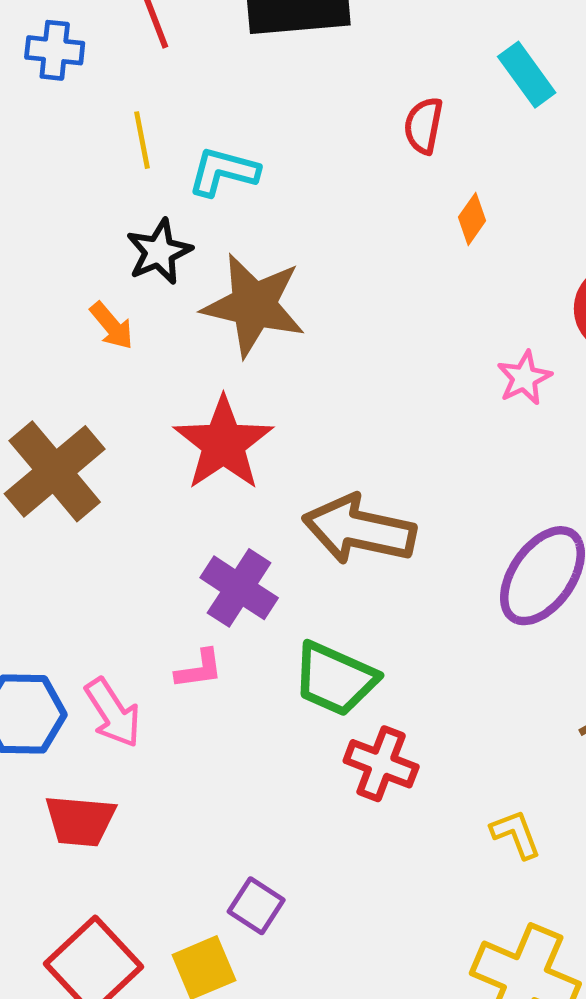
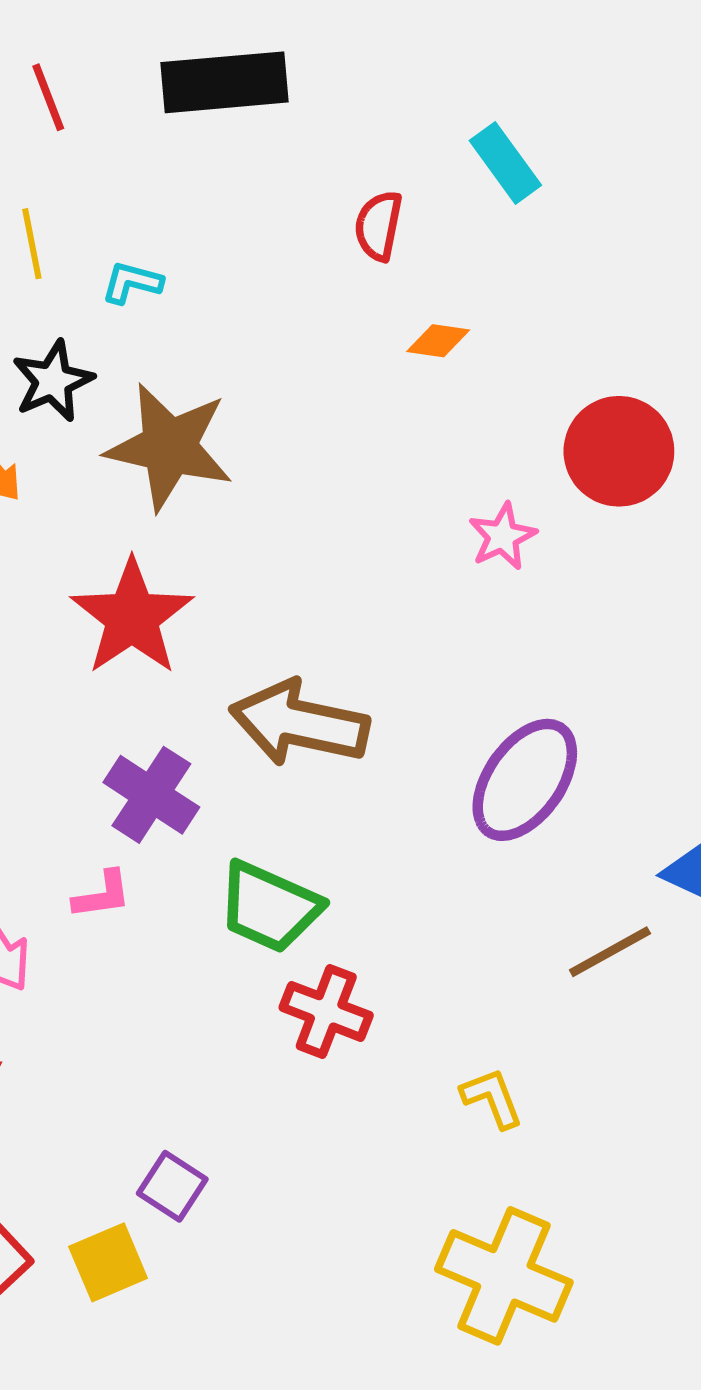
cyan L-shape: (223, 172) -> (132, 282), size x0.7
orange diamond: (472, 219) -> (438, 341), turned 63

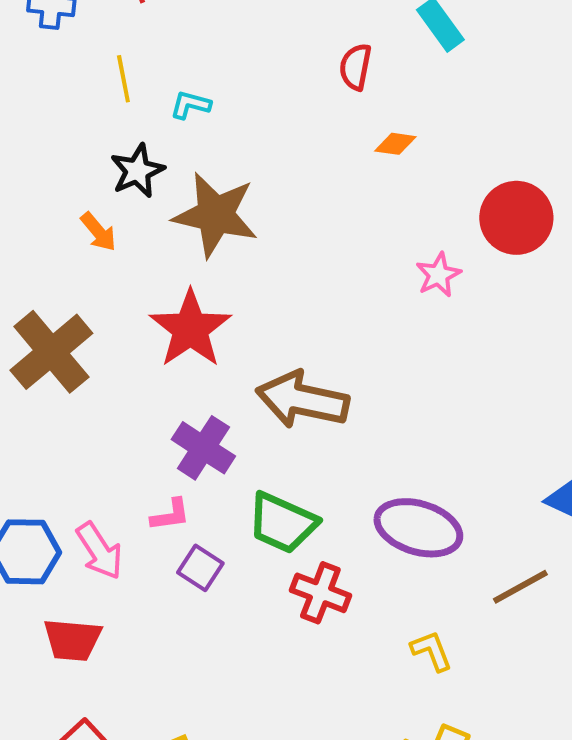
purple ellipse: (525, 780) -> (418, 528), moved, turned 72
brown line: (610, 952) -> (520, 587), moved
purple square: (172, 1186) -> (200, 568), moved

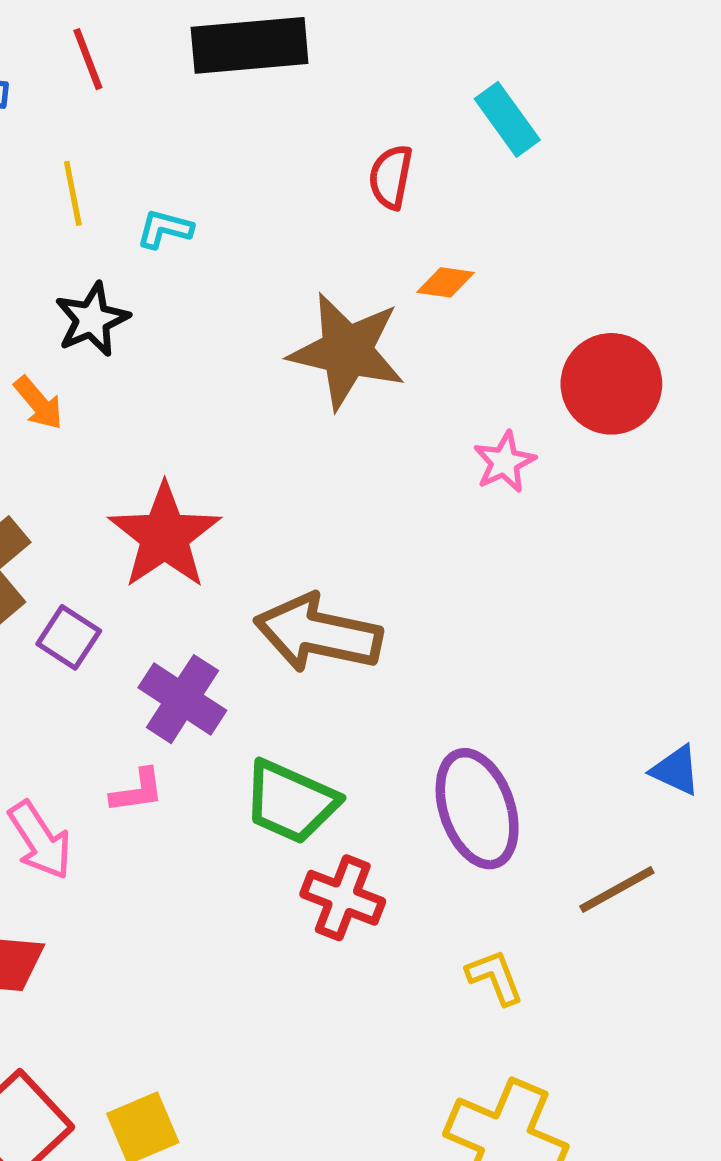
brown star: (215, 215) -> (347, 351), moved
purple ellipse: (418, 528) -> (477, 809), turned 54
purple square: (200, 568) -> (69, 637), moved

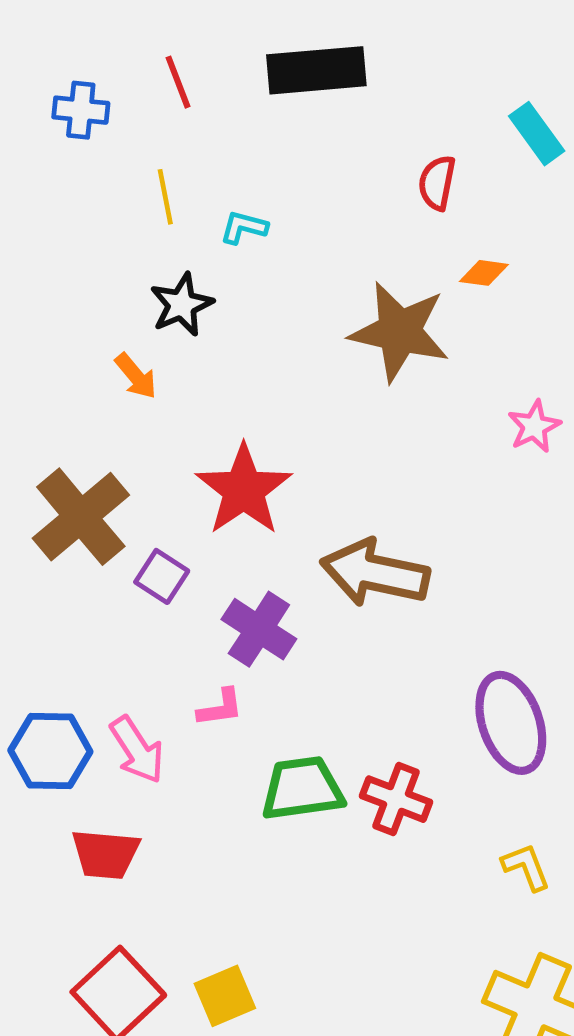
green trapezoid: (291, 802) -> (302, 788), moved, turned 148

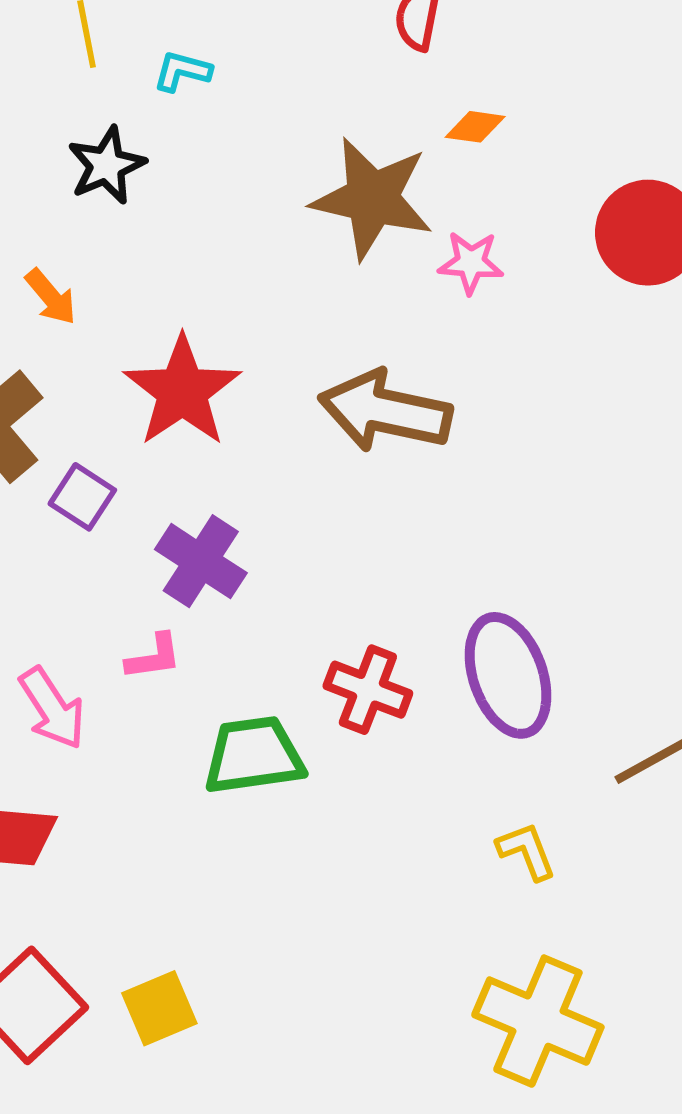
orange arrow: (136, 376) -> (51, 297), moved
pink star: (534, 426) -> (471, 263), moved, turned 30
brown arrow: (375, 573) -> (385, 411), moved
red cross: (396, 799) -> (368, 690), moved

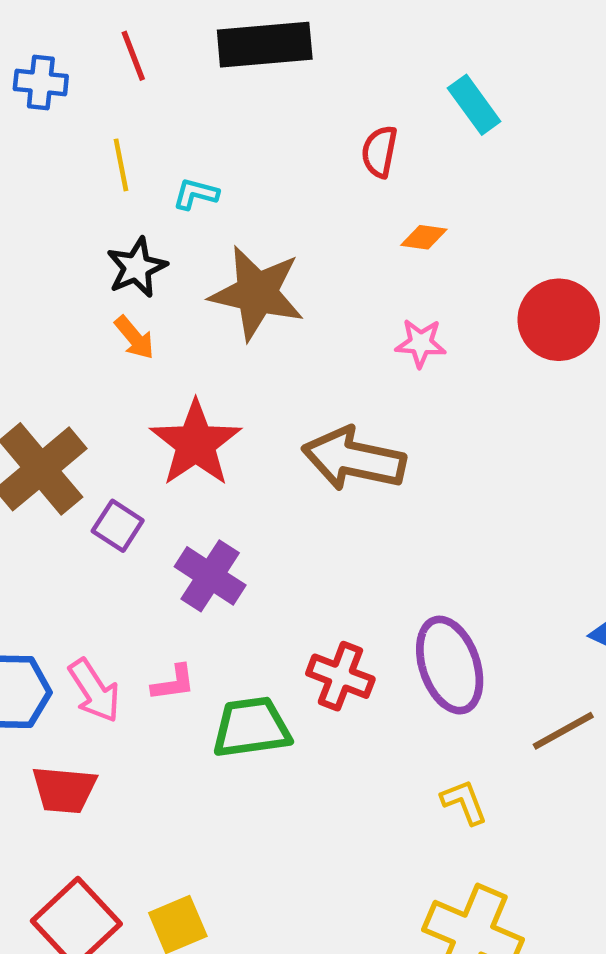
brown star: (372, 198) -> (257, 293), moved
orange arrow: (51, 297) -> (134, 338), moved
pink L-shape: (154, 657) -> (173, 683), moved

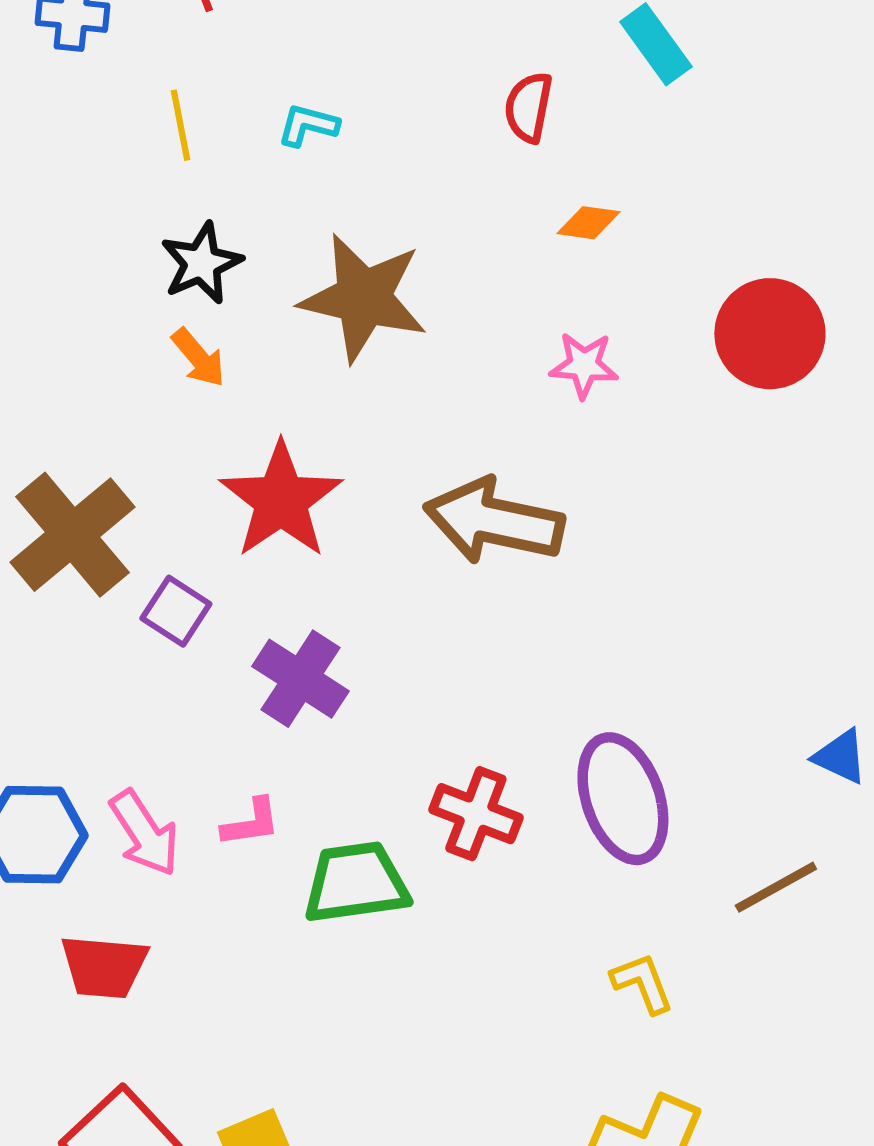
cyan L-shape: (196, 194) -> (308, 125), moved

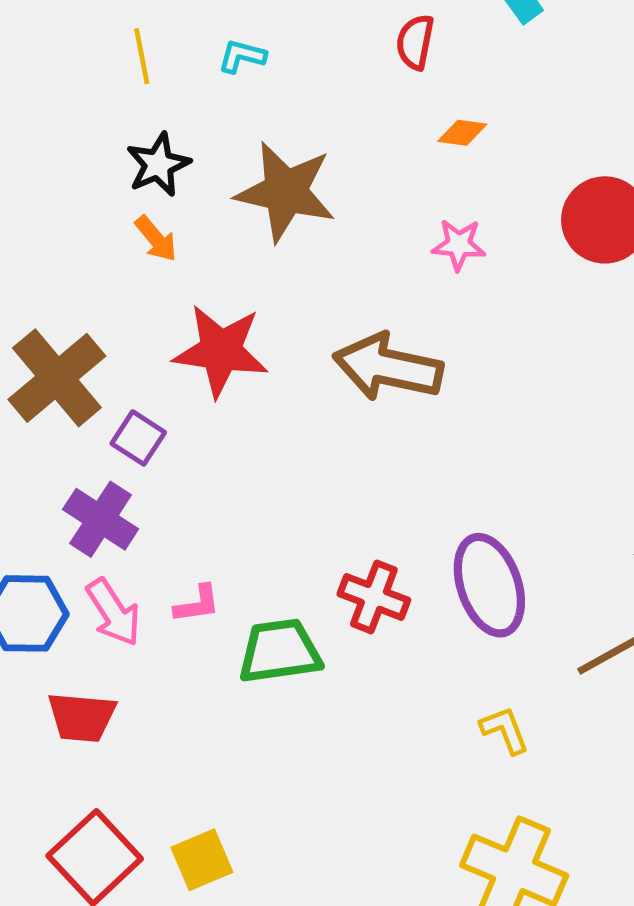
red star: (281, 500) -> (221, 351), turned -30
purple cross: (300, 679) -> (101, 519), moved

